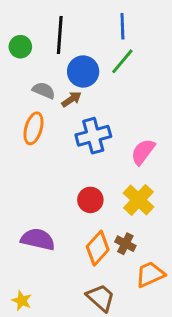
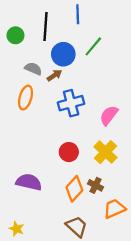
blue line: (122, 26) -> (78, 14), moved

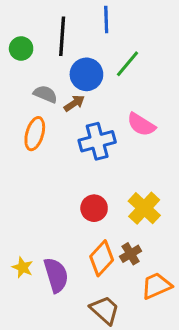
pink semicircle: (109, 115) -> (141, 125), moved, turned -95
purple semicircle: (29, 182) -> (56, 275), moved, turned 60
brown cross: (96, 185) -> (131, 254), turned 32
yellow star: (17, 229) -> (23, 267), moved

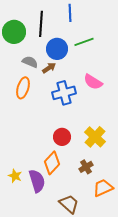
green circle: (21, 48) -> (14, 32), size x1.5
green line: (128, 64) -> (84, 42), turned 30
orange diamond: (102, 258) -> (52, 163), moved

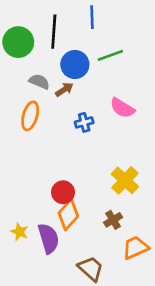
blue cross: (64, 93) -> (84, 122), size x0.6
red circle: (62, 137) -> (63, 192), moved

